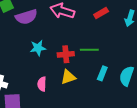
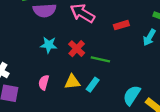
red cross: (66, 54) -> (77, 49), moved, turned 35
cyan rectangle: (102, 73) -> (93, 85), moved

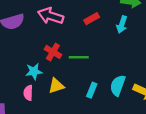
cyan star: (49, 45) -> (34, 71), moved
cyan rectangle: (93, 85) -> (92, 90), moved

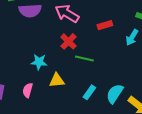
red cross: (53, 52) -> (69, 41), moved
pink semicircle: (28, 93) -> (28, 90), moved

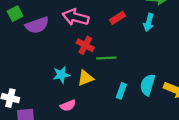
yellow triangle: (57, 80) -> (86, 78), moved
pink semicircle: (28, 90) -> (68, 105), moved, turned -112

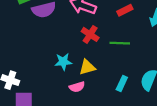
green line: (106, 58) -> (120, 43), moved
pink semicircle: (68, 105) -> (77, 87), moved

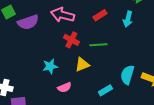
yellow triangle: (87, 67) -> (82, 64), moved
cyan rectangle: (122, 83) -> (105, 90), moved, turned 40

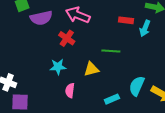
red rectangle: (100, 15) -> (126, 20), moved, turned 32
red cross: (71, 40) -> (67, 38), moved
pink semicircle: (64, 87) -> (70, 90), turned 112

